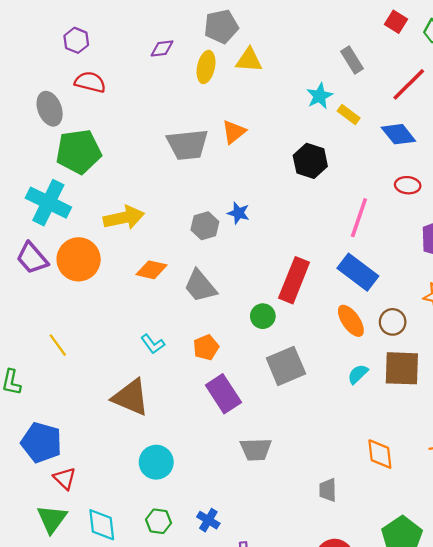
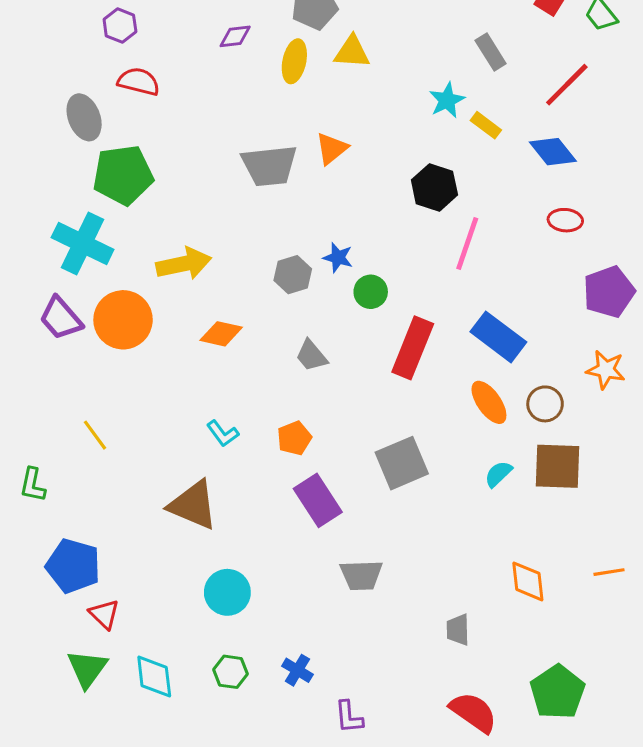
pink line: (359, 218) -> (467, 243), moved
gray trapezoid: (200, 286) -> (311, 356), moved, size x0.7
green circle: (263, 316) -> (371, 292), moved

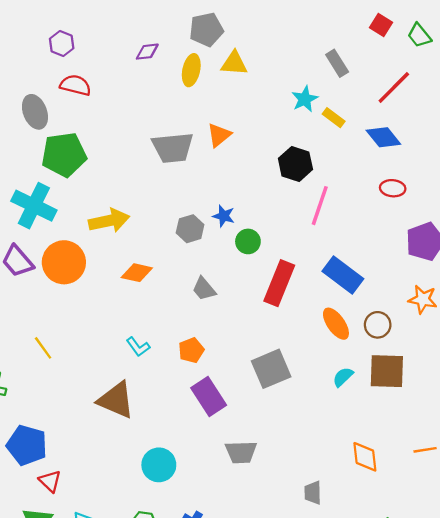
cyan circle: (227, 592) -> (159, 465), moved

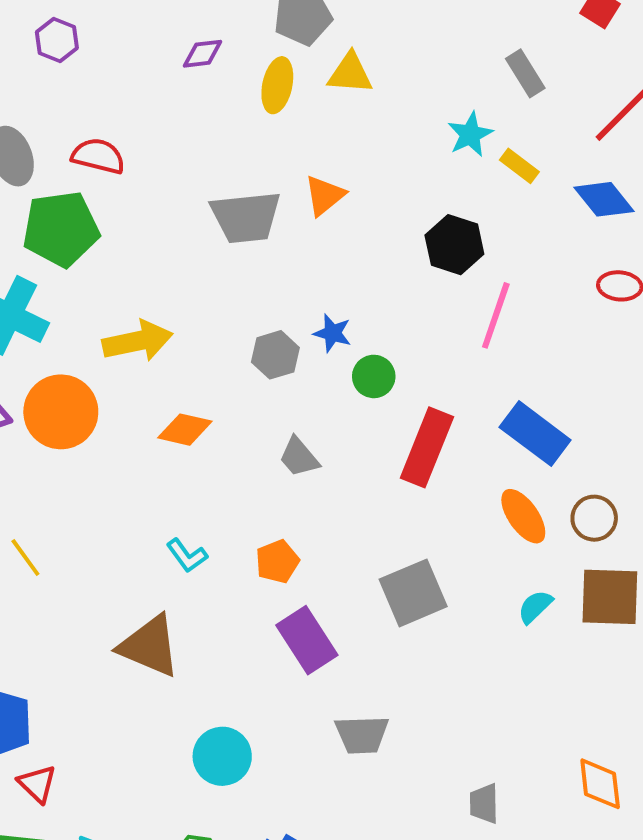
red semicircle: (75, 85) -> (98, 156), moved
orange diamond: (365, 457) -> (600, 784), moved

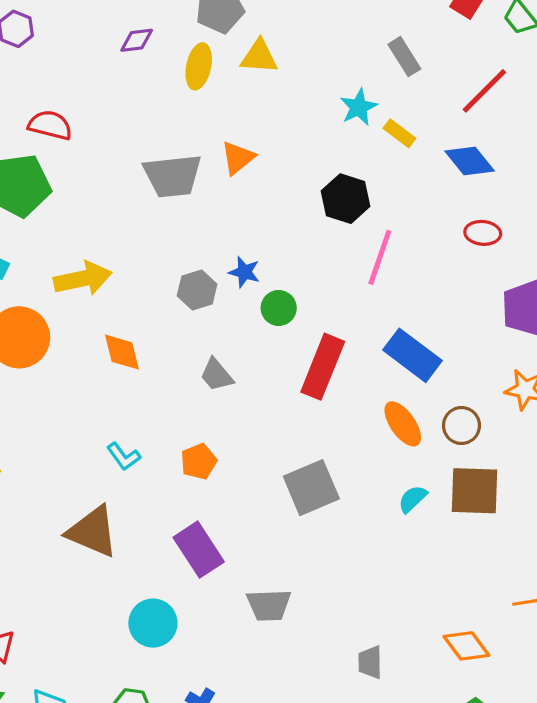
orange diamond: (185, 430) -> (122, 352), turned 63
purple rectangle: (307, 640) -> (199, 550), moved
orange diamond: (600, 784) -> (466, 646), turned -30

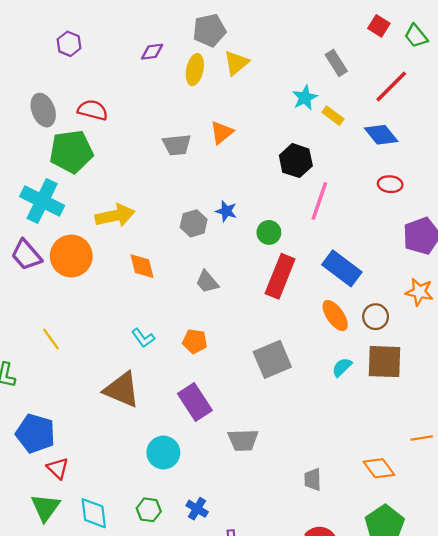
yellow triangle: (259, 57) -> (236, 63), turned -44
gray trapezoid: (173, 176) -> (177, 145), size x0.7
green circle: (279, 308) -> (269, 232), moved
orange pentagon: (199, 461) -> (195, 341), turned 30

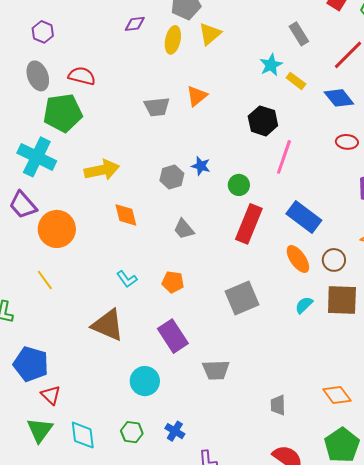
purple hexagon: (69, 44) -> (43, 32), moved
orange circle: (71, 256) -> (57, 229), moved

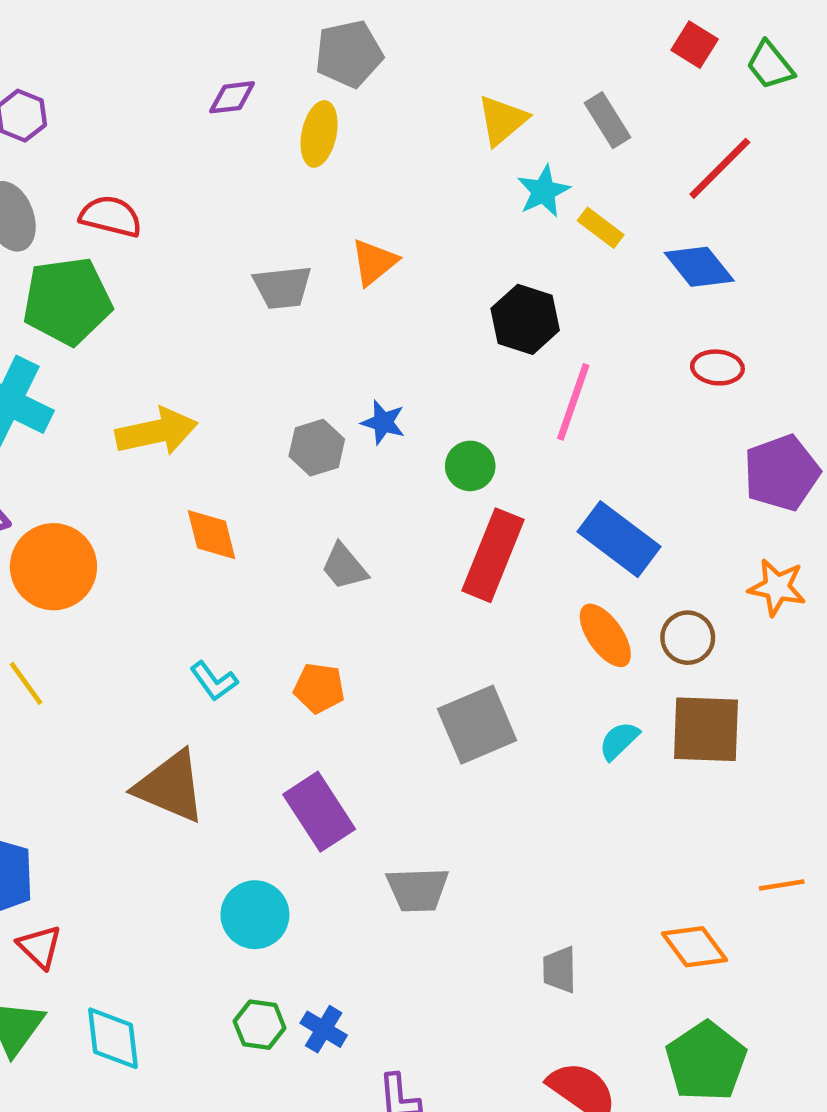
yellow triangle: (210, 34) -> (502, 120), moved
green hexagon: (132, 432) -> (260, 1025), moved

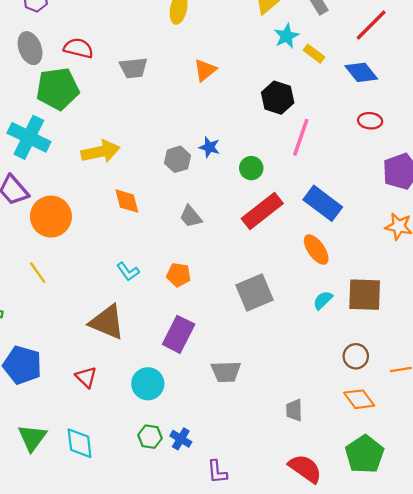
gray trapezoid: (282, 287) -> (133, 68), moved
red rectangle: (493, 555) -> (262, 211), turned 30
brown circle: (688, 638) -> (356, 356), moved
purple rectangle: (319, 812) -> (179, 334), turned 60
red triangle: (40, 947) -> (86, 377), moved

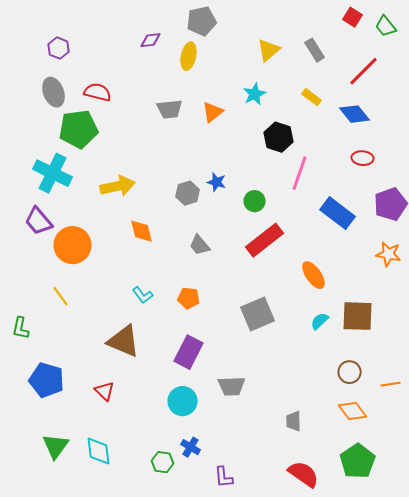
cyan star: (286, 36) -> (255, 94), moved
gray trapezoid: (133, 68) -> (170, 109), moved
blue rectangle: (323, 203) -> (338, 213), moved
cyan circle: (148, 384) -> (183, 401), moved
green hexagon: (150, 437) -> (163, 462), moved

